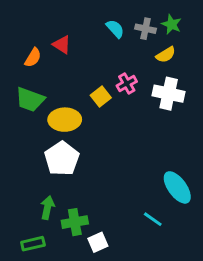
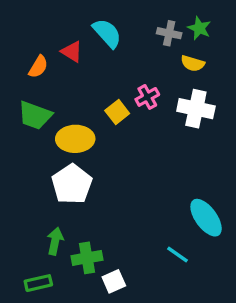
cyan semicircle: (115, 29) -> (107, 33), moved, size x1.4
yellow semicircle: (166, 55) -> (193, 63), turned 48

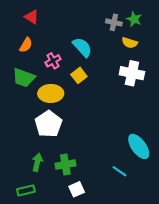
cyan semicircle: (107, 33) -> (82, 47), moved
red triangle: (72, 52) -> (32, 17), moved
pink cross: (147, 97) -> (53, 61), moved
green cross: (87, 258) -> (65, 165), moved

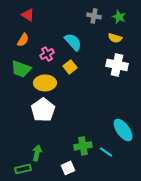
gray cross: (114, 22) -> (94, 16), moved
green arrow: (37, 162) -> (37, 153), moved
green cross: (65, 165) -> (83, 146), moved

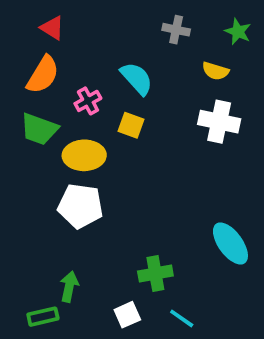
green star: (119, 17) -> (238, 32), moved
orange semicircle: (23, 40) -> (43, 75), size x1.5
yellow square: (70, 67) -> (131, 125), turned -32
white pentagon: (43, 110) -> (80, 206), turned -30
cyan line: (106, 152) -> (182, 318), moved

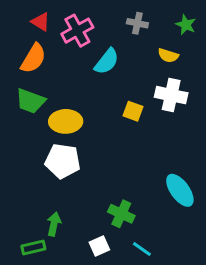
cyan semicircle: (137, 78) -> (107, 61), turned 80
pink cross: (88, 101) -> (77, 31), moved, size x1.5
yellow square: (131, 125) -> (133, 111), moved
green cross: (155, 273) -> (121, 214), turned 35

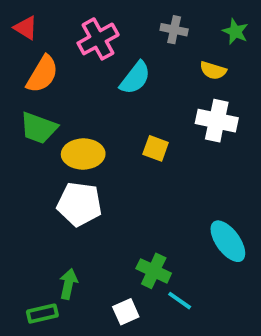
red triangle: (41, 22) -> (26, 28), moved
yellow square: (133, 111) -> (156, 148), moved
cyan line: (142, 249) -> (180, 301), moved

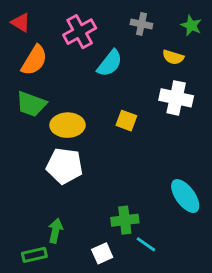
green cross: (154, 271) -> (125, 220), turned -32

